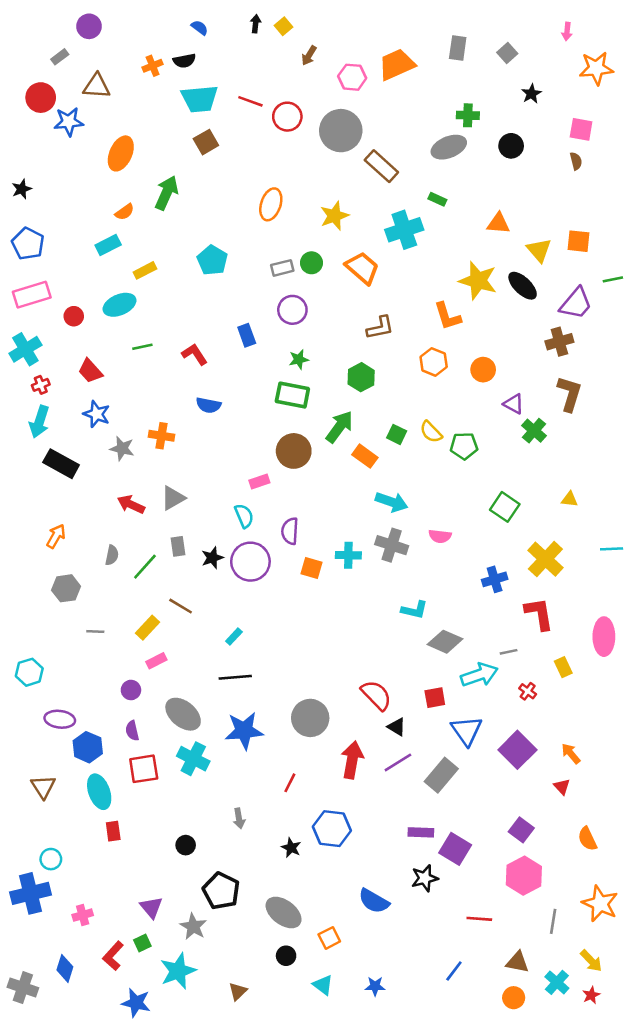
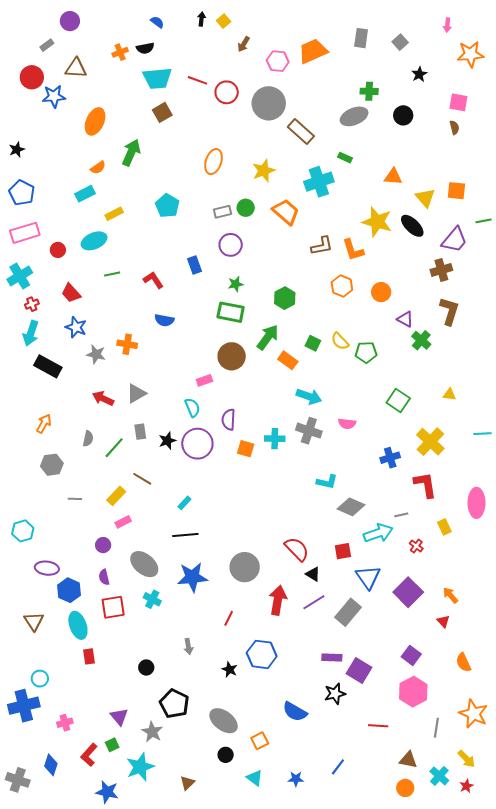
brown L-shape: (380, 328) -> (322, 246), moved
cyan cross: (193, 759) -> (152, 599), size x0.7
blue line: (454, 971) -> (338, 767), moved

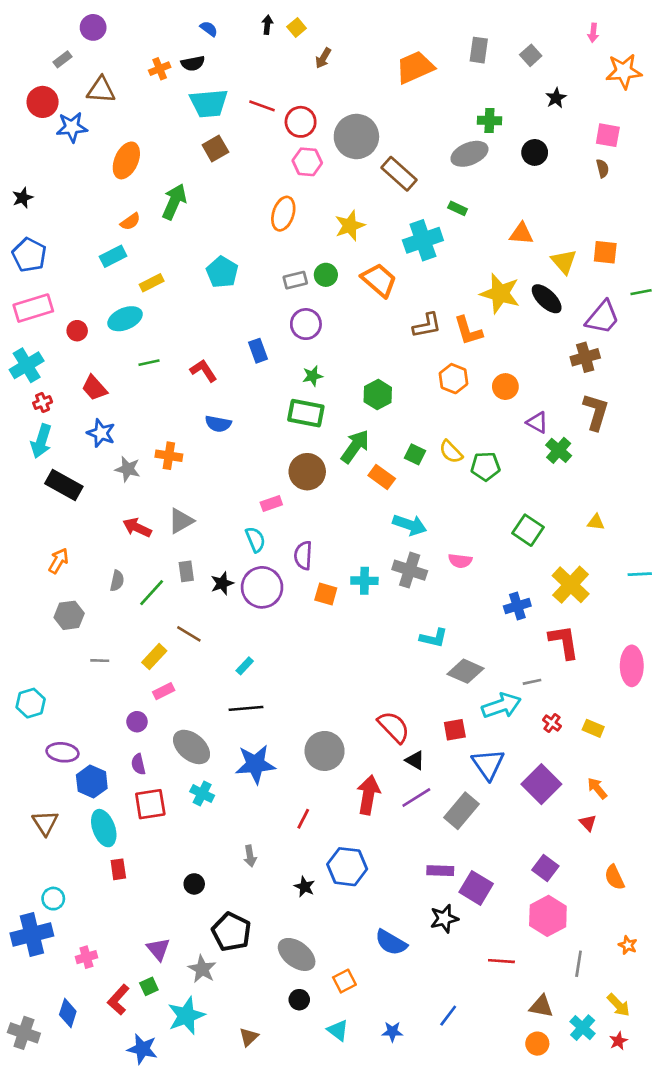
pink hexagon: (278, 61) -> (307, 162), moved
yellow rectangle: (444, 527) -> (593, 728), moved, turned -42
orange star: (473, 714) -> (628, 945), size x0.5

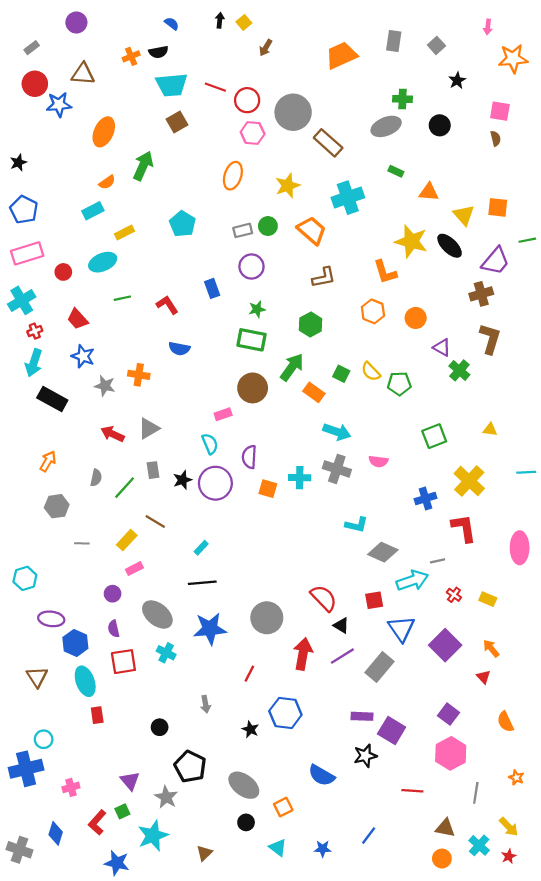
gray rectangle: (63, 59) -> (32, 48), moved
green rectangle: (458, 208) -> (396, 171), moved
brown L-shape: (427, 325) -> (324, 277), moved
green square: (528, 530) -> (434, 436), turned 35

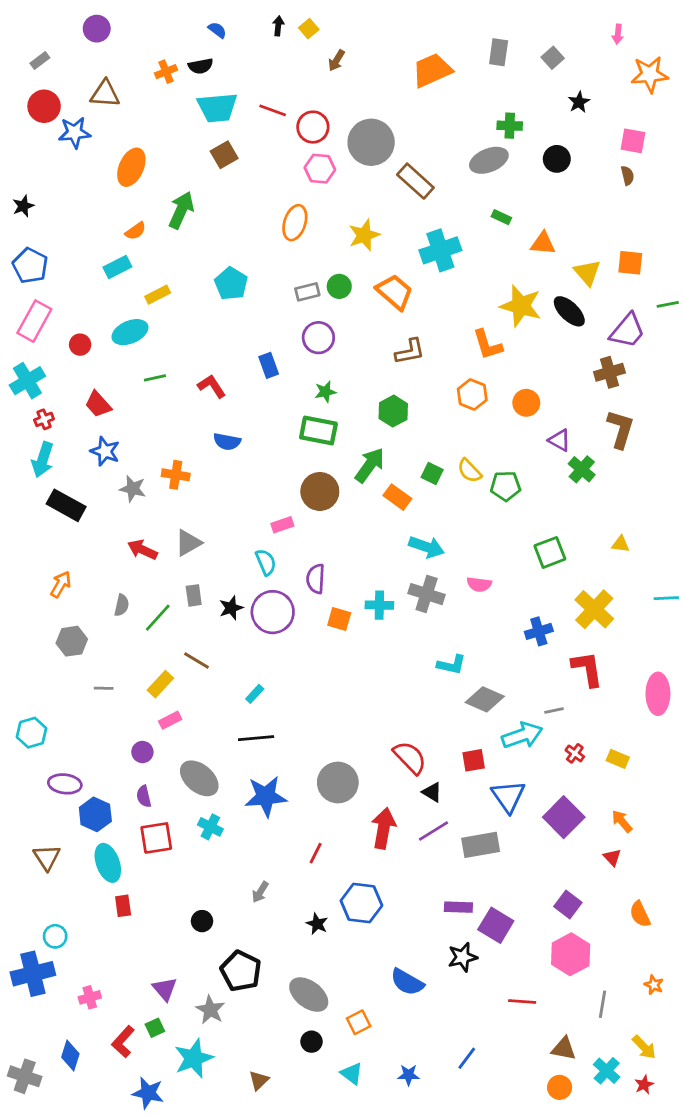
pink rectangle: (27, 253) -> (34, 321), turned -44
gray rectangle: (380, 667) -> (481, 845), turned 40
gray arrow: (206, 704) -> (260, 892), turned 42

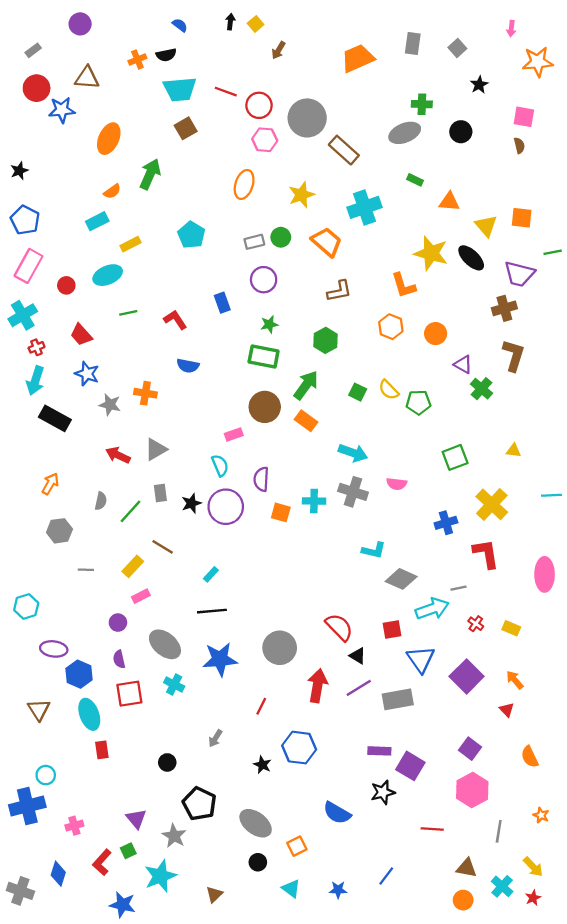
purple trapezoid: (627, 331) -> (519, 274), turned 64
orange rectangle: (397, 497) -> (306, 421), moved

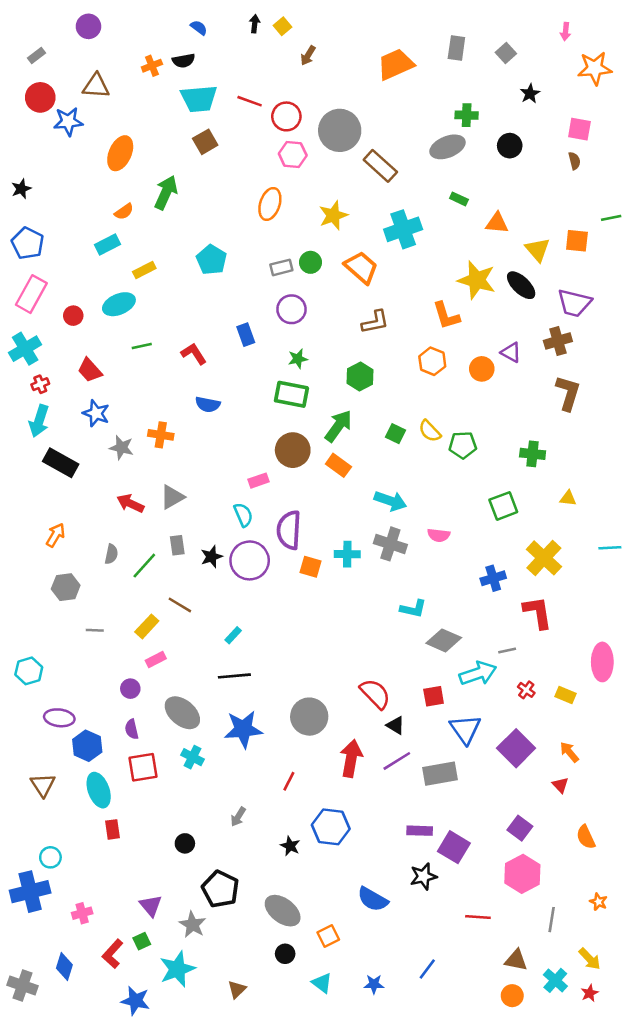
green line: (553, 252) -> (611, 218), moved
purple triangle: (463, 365) -> (511, 352), moved
green cross: (481, 389) -> (533, 454), moved, turned -35
purple semicircle: (261, 479) -> (289, 530), size x1.4
pink ellipse: (545, 574) -> (602, 662), moved

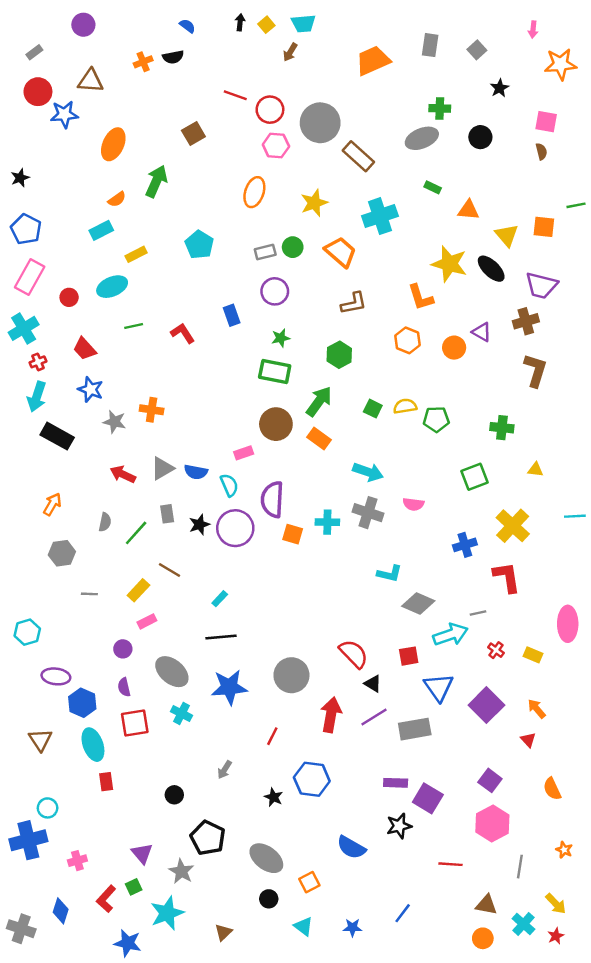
cyan trapezoid: (199, 99) -> (303, 24), moved, size x0.7
blue semicircle: (208, 404) -> (196, 472), moved
yellow semicircle: (430, 431) -> (405, 406), turned 125

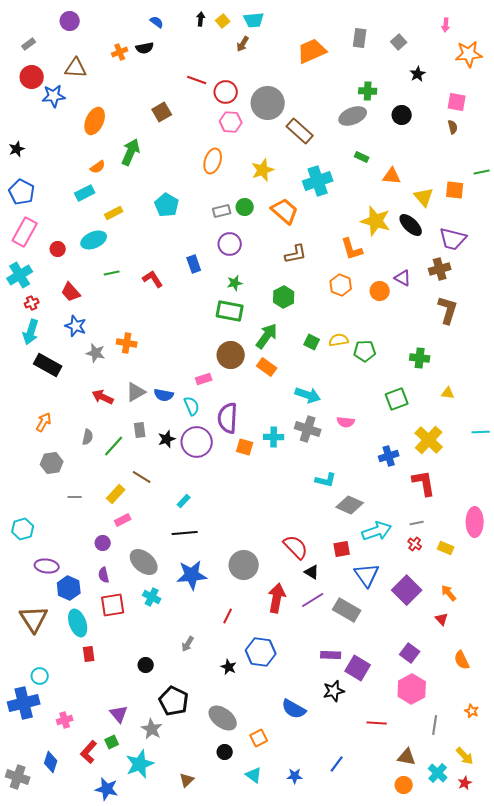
gray line: (478, 613) -> (417, 523), moved
gray rectangle: (415, 729) -> (347, 610), turned 40
brown triangle: (40, 740) -> (34, 619), size x1.4

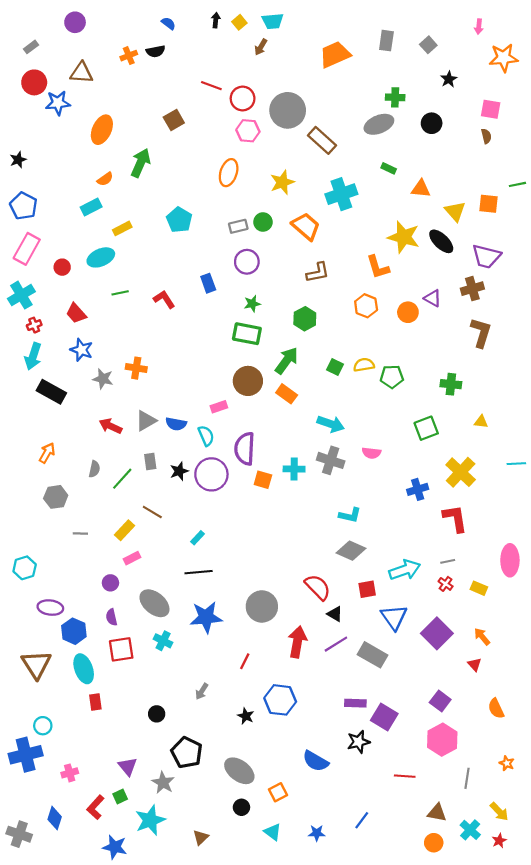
gray diamond: (350, 505) -> (351, 551), moved

